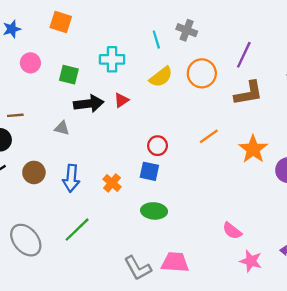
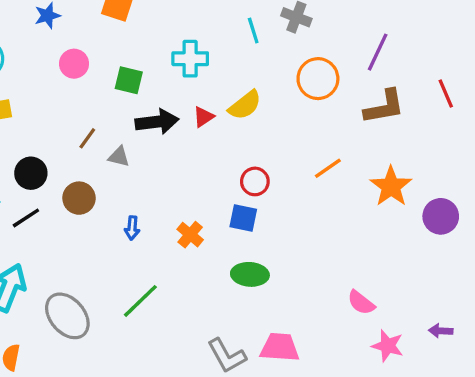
yellow semicircle: (161, 77) -> (245, 105), moved
brown line: (15, 115) -> (87, 138), moved, turned -49
brown circle: (34, 172) -> (79, 198), moved
blue arrow: (71, 178) -> (132, 228), size x0.6

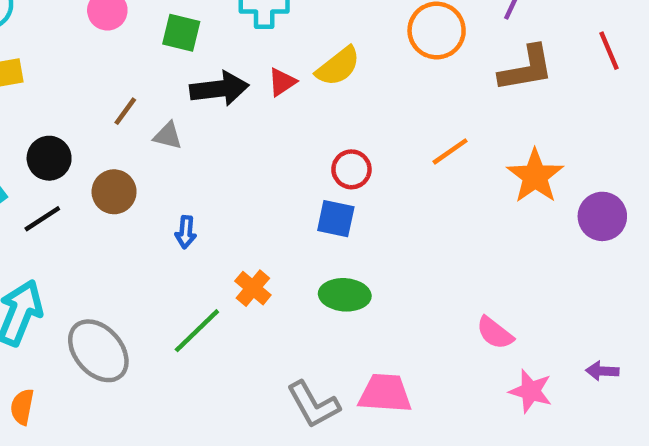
orange cross: (190, 235) -> (253, 288), moved

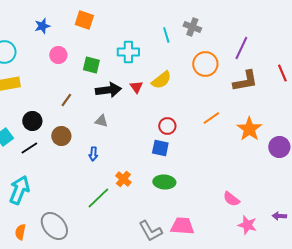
red triangle: (282, 82) -> (136, 87), turned -32
gray triangle: (168, 136) -> (101, 121), moved
gray ellipse: (98, 351) -> (54, 226), moved

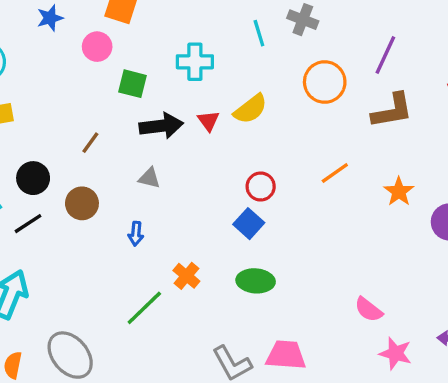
pink circle: (58, 55) -> (97, 47), moved
orange star: (249, 129) -> (399, 192), size x0.7
blue square: (160, 148) -> (249, 224), turned 30

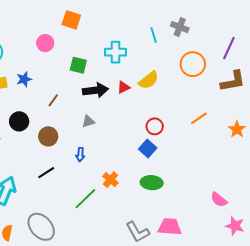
blue star: (50, 18) -> (24, 79), moved
pink circle: (97, 47) -> (45, 43), moved
red triangle: (208, 121) -> (124, 87), turned 40
gray triangle: (149, 178) -> (88, 121), turned -32
black line: (28, 224) -> (46, 173), moved

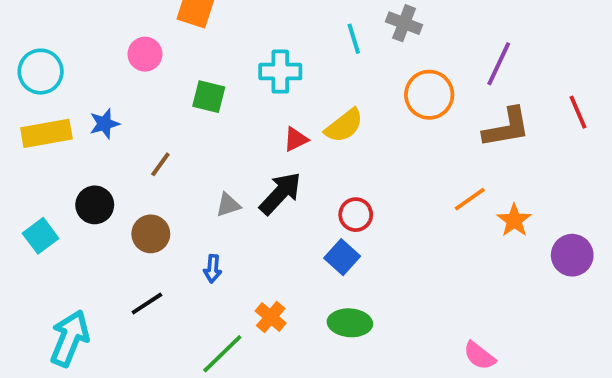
black arrow: (95, 90) -> (280, 193), moved, turned -40
orange line: (199, 118) -> (470, 199), moved

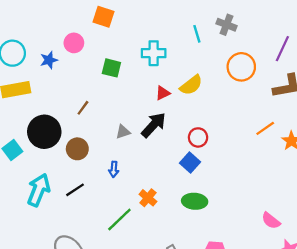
blue star: (104, 124) -> (49, 60), moved
black circle: (95, 205) -> (44, 132), size x1.5
cyan arrow: (70, 338) -> (39, 190), moved

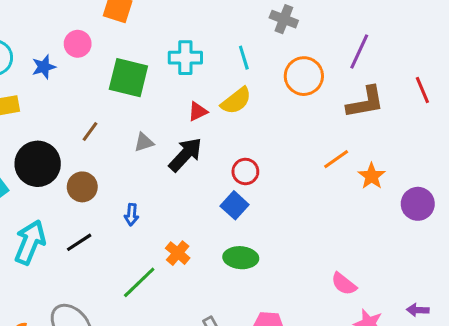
cyan line: (197, 34) -> (244, 58), moved
green square: (111, 68) -> (128, 78), size x1.5
gray triangle: (123, 132) -> (144, 142), moved

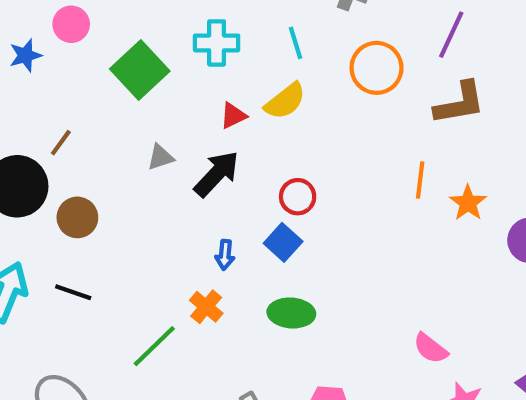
green square: (128, 78) -> (140, 70), turned 33
brown line: (90, 131) -> (61, 143), moved
orange line: (336, 159) -> (420, 180), turned -48
blue arrow: (131, 215) -> (225, 255), moved
black line: (79, 242) -> (73, 292), turned 52

